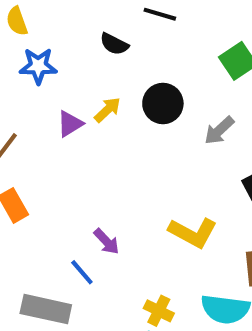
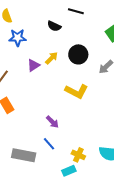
yellow L-shape: (193, 233) -> (77, 91), moved
blue line: (82, 272) -> (49, 144), moved

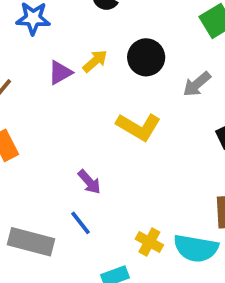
yellow cross: (78, 155) -> (149, 242), moved

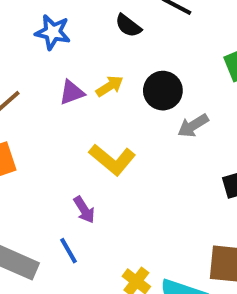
gray arrow: (197, 84) -> (193, 126), moved
yellow L-shape: (139, 127) -> (112, 160), moved

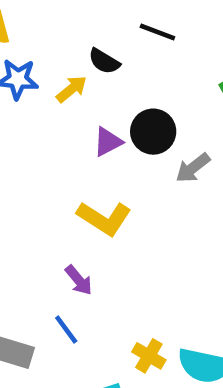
yellow arrow: (110, 86) -> (72, 89), moved
purple triangle: (72, 92) -> (108, 142), moved

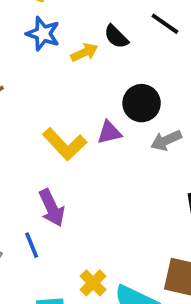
purple triangle: (108, 142) -> (109, 132), moved
yellow L-shape: (104, 218) -> (65, 144), moved
purple arrow: (79, 280) -> (52, 208), size x1.4

